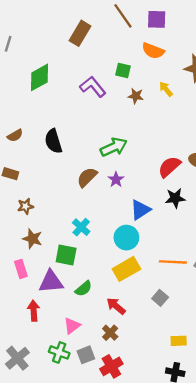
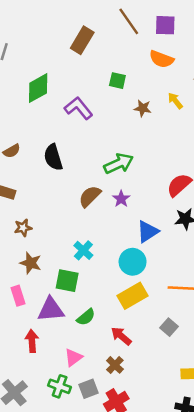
green square: (123, 70) -> (117, 81), moved
purple L-shape: (93, 87) -> (78, 108), moved

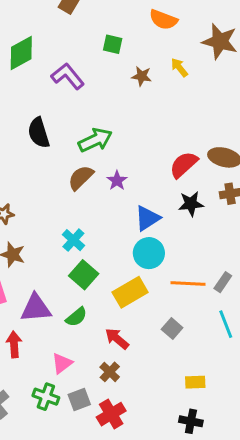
green arrow: (119, 164) -> (95, 140), moved
cyan circle: (133, 262) -> (149, 253), moved
green square: (67, 281) -> (84, 275), moved, turned 30

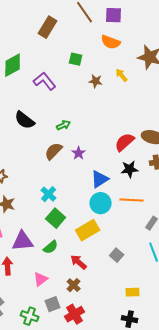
black semicircle: (39, 133) -> (25, 120), turned -35
green arrow: (95, 140) -> (64, 125), size x0.6
orange line: (188, 284) -> (132, 200), moved
green cross: (46, 397) -> (30, 316), moved

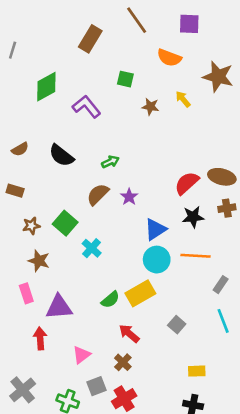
purple square: (114, 15) -> (189, 24), moved
green square: (56, 218) -> (65, 223), moved
green semicircle: (51, 247) -> (110, 300), moved

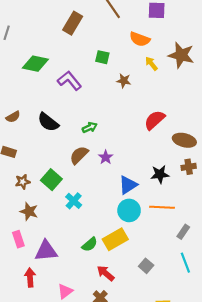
green diamond: (46, 87) -> (35, 64), turned 40
yellow arrow: (183, 99) -> (151, 64), moved
red semicircle: (187, 183) -> (155, 120), moved

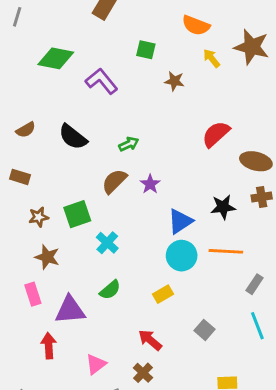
green square: (51, 180) -> (77, 214), turned 30
yellow rectangle: (115, 239) -> (163, 294), size x0.6
green semicircle: (90, 244) -> (110, 290), moved

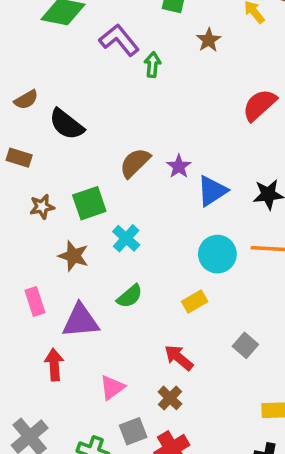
brown star: (174, 81) -> (209, 40), turned 30
black semicircle: (73, 137) -> (66, 124), moved
green arrow: (129, 144) -> (152, 65), moved, turned -60
blue triangle: (180, 221) -> (212, 191), moved
brown star: (47, 257) -> (74, 256), moved

